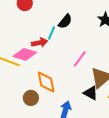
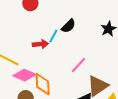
pink diamond: (25, 54) -> (25, 75), moved

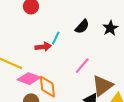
black semicircle: (68, 26) -> (82, 27), moved

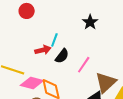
black semicircle: (82, 27) -> (62, 56), moved
black star: (110, 28) -> (90, 22), moved

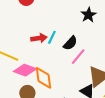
cyan line: (54, 40) -> (52, 37), moved
black semicircle: (62, 56) -> (70, 43), moved

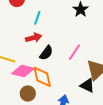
cyan line: (52, 37) -> (37, 18), moved
black semicircle: (70, 43) -> (46, 53), moved

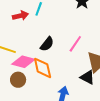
red arrow: (34, 38) -> (20, 16), moved
brown circle: (28, 94) -> (18, 80), moved

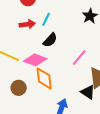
black semicircle: (47, 44) -> (50, 40), moved
pink diamond: (23, 62) -> (35, 60), moved

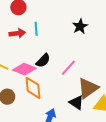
cyan line: (46, 19) -> (36, 29), turned -32
black semicircle: (50, 40) -> (43, 61), moved

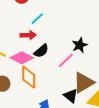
black star: (80, 26) -> (80, 45), moved
cyan line: (36, 29) -> (37, 19), turned 48
red arrow: (17, 33) -> (28, 35), moved

